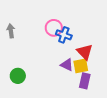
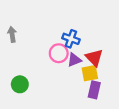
pink circle: (54, 28) -> (59, 53), moved
purple triangle: (67, 65) -> (74, 60), moved, turned -48

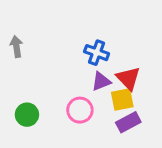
pink circle: (59, 53) -> (80, 110), moved
purple rectangle: (94, 90) -> (128, 122), turned 49

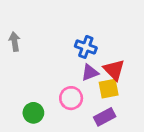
green circle: (27, 115) -> (33, 113), moved
purple rectangle: (128, 122) -> (105, 117), moved

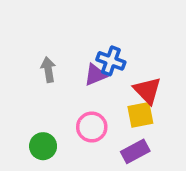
gray arrow: (15, 42) -> (48, 70), moved
purple triangle: (90, 73) -> (95, 75), moved

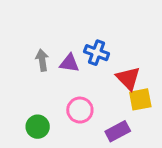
purple triangle: (95, 75) -> (69, 63), moved, turned 30
yellow square: (140, 115) -> (140, 99), moved

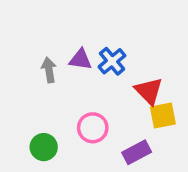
blue cross: (97, 53) -> (112, 61), turned 30
purple triangle: (69, 63) -> (80, 59), moved

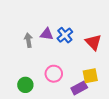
red triangle: (149, 91) -> (93, 42), moved
yellow square: (163, 116) -> (90, 76), moved

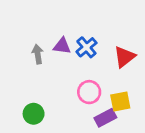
red triangle: (93, 42) -> (124, 57), turned 36
pink circle: (54, 74) -> (89, 92), moved

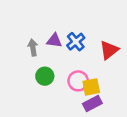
yellow square: (120, 102) -> (91, 87), moved
green circle: (34, 114) -> (45, 76), moved

